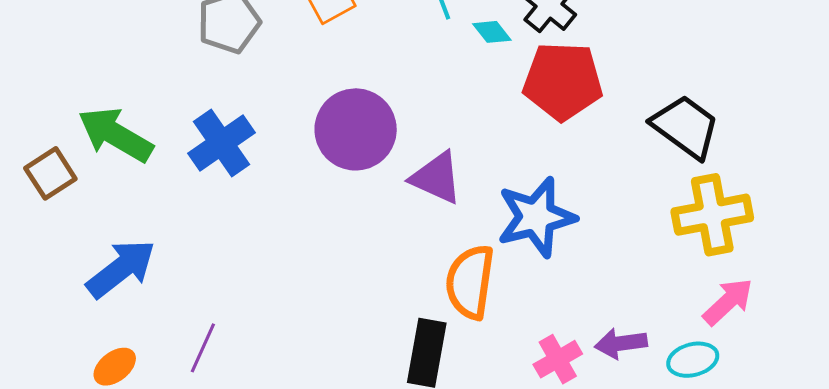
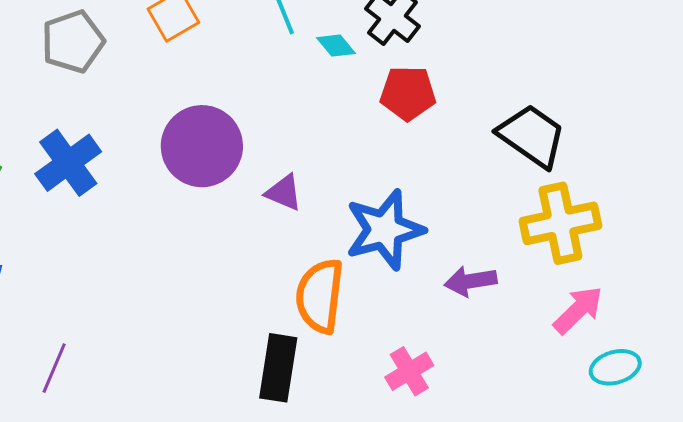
red pentagon: (563, 81) -> (408, 93), size x0.7
purple triangle: (436, 178) -> (284, 193), size x0.7
purple arrow: (621, 343) -> (471, 281), moved
cyan ellipse: (693, 360) -> (615, 367), moved

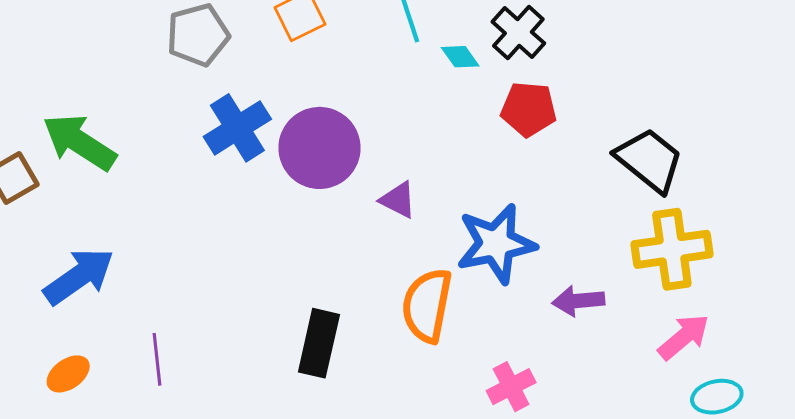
blue cross: (68, 163) -> (237, 128), moved
purple line: (54, 368) -> (157, 359), turned -33
black rectangle: (278, 368) -> (319, 343), moved

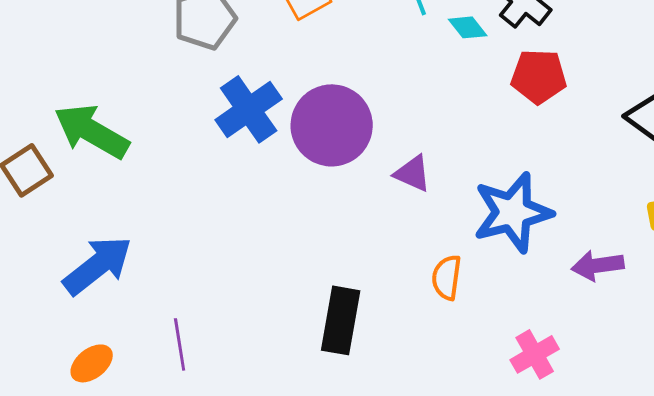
orange semicircle: (427, 305) -> (447, 277), size x0.6

